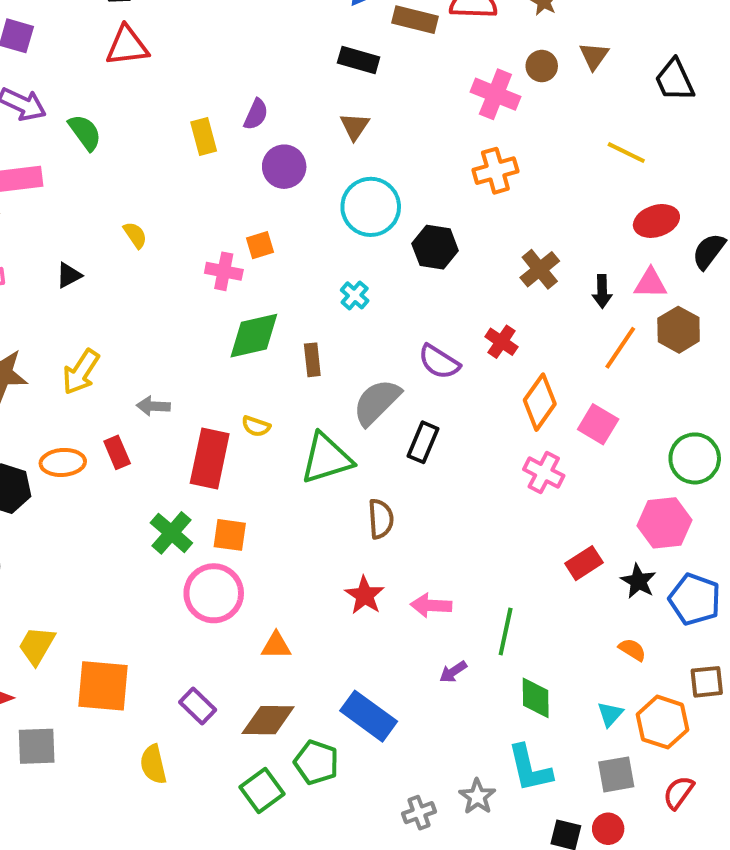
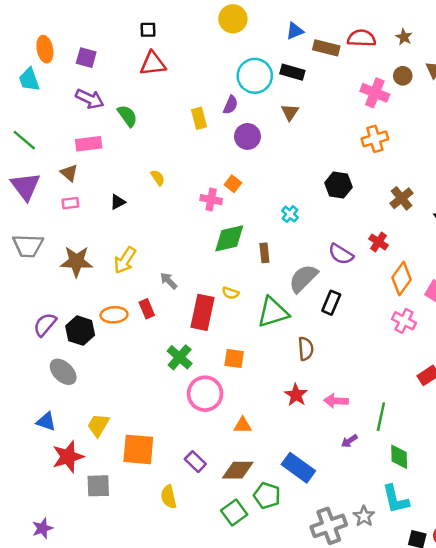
cyan circle: (371, 207) -> (255, 76), moved
orange square: (260, 245) -> (233, 184), turned -35
gray arrow: (153, 406) -> (169, 281), turned 42
orange square: (230, 535) -> (234, 358), moved
gray cross: (419, 813) -> (329, 526), size x1.8

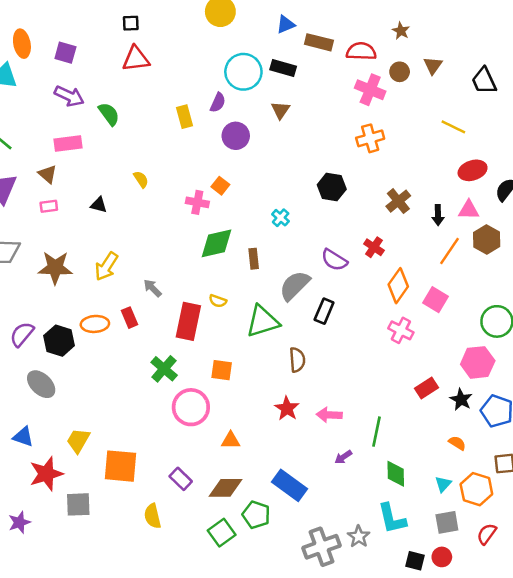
red semicircle: (362, 38) -> (361, 51), moved
black triangle: (118, 202) -> (99, 205), turned 42
purple star: (42, 528) -> (19, 522), moved

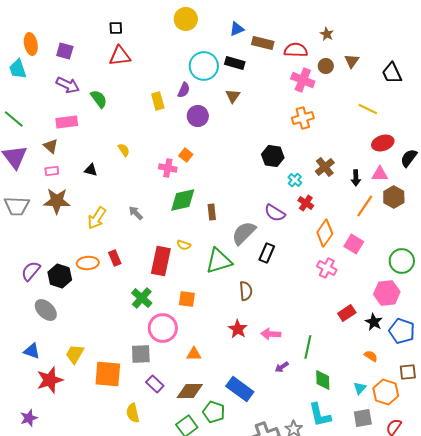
cyan cross: (281, 218) -> (295, 180), moved
brown star: (55, 268) -> (57, 201), moved
gray arrow: (153, 288) -> (136, 213), moved
gray square: (78, 504) -> (141, 354), moved

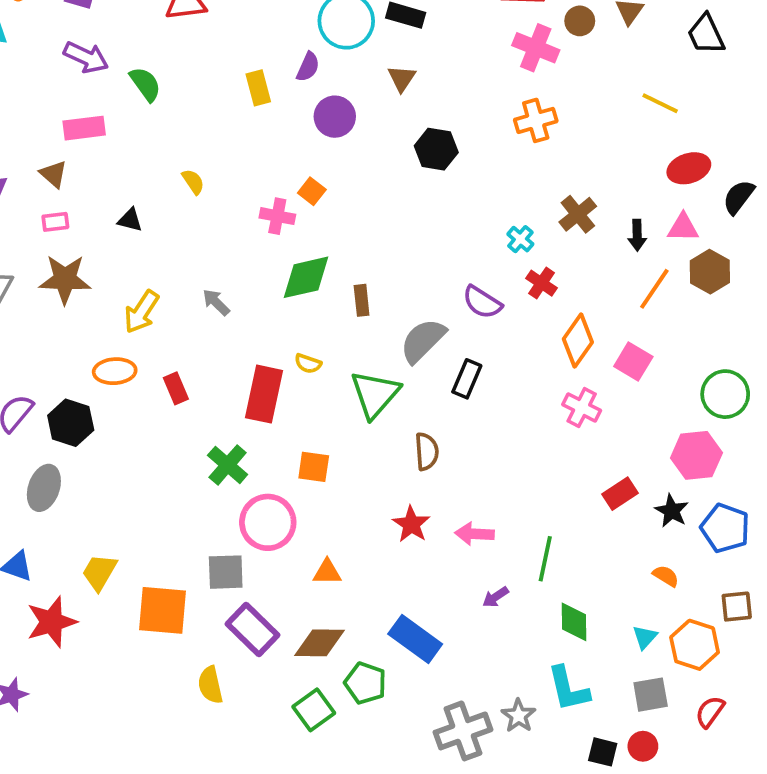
black hexagon: (273, 156) -> (436, 149), moved
green triangle: (219, 261) -> (375, 394), turned -32
orange ellipse: (88, 263) -> (115, 371), moved
gray ellipse: (46, 310) -> (44, 488), turned 65
purple rectangle: (155, 384) -> (252, 629), size x1.5

